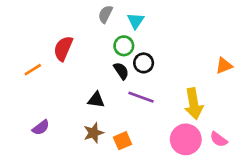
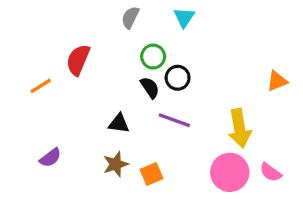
cyan triangle: (136, 21) -> (184, 17), moved

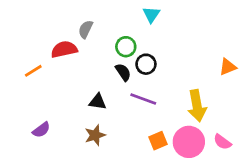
gray semicircle: (130, 17) -> (86, 29), moved
red semicircle: (78, 60) -> (64, 49), turned 55
orange square: (151, 174) -> (158, 141), moved

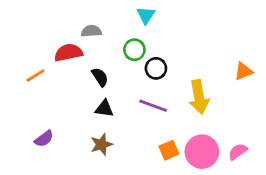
cyan triangle: (151, 15) -> (146, 15), moved
gray semicircle: (86, 29) -> (91, 31), turned 60
black semicircle: (123, 72) -> (100, 77), moved
yellow arrow: (197, 106) -> (199, 97), moved
pink semicircle: (222, 142) -> (238, 152), turned 108

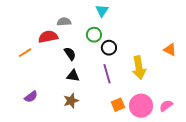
orange triangle: (244, 71) -> (170, 50), turned 48
purple line: (153, 106) -> (107, 74), turned 54

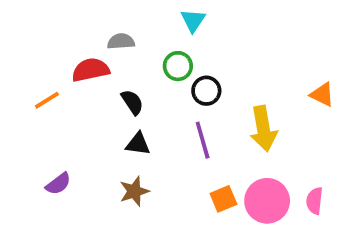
pink semicircle: (166, 106) -> (315, 201), turned -48

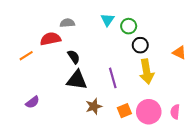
cyan triangle: (193, 20) -> (107, 20), moved
green circle: (178, 66) -> (129, 26), moved
black circle: (206, 91) -> (140, 45), moved
black triangle: (138, 144) -> (77, 80), size x1.5
brown star: (134, 191) -> (94, 106), moved

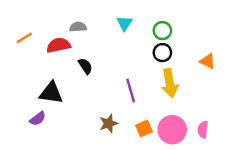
green circle: (129, 26) -> (162, 31), moved
orange line: (26, 56) -> (24, 38), moved
black triangle: (77, 80) -> (51, 93), moved

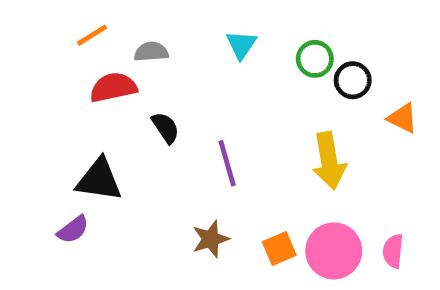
orange line: (24, 38) -> (92, 35), moved
black circle: (162, 53) -> (353, 80), moved
purple line: (131, 91) -> (227, 163), moved

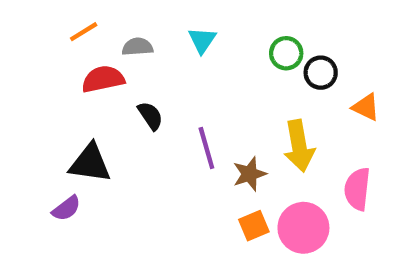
cyan triangle: (241, 45) -> (202, 40), moved
brown star: (210, 239) -> (250, 174), moved
pink semicircle: (393, 251) -> (357, 189), moved, size x1.4

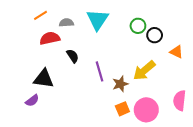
cyan triangle: (202, 40) -> (98, 20), size x1.6
yellow arrow: (299, 146) -> (144, 70), turned 60
pink semicircle: (357, 189) -> (179, 101), moved

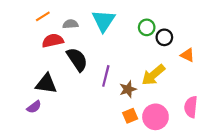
black semicircle: (73, 56) -> (77, 59), size x1.6
purple line: (100, 71) -> (106, 76), turned 30

